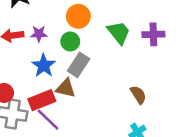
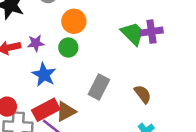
green trapezoid: (119, 33) -> (133, 34), moved
gray rectangle: (79, 65) -> (99, 87), moved
brown triangle: (66, 88) -> (66, 111), moved, turned -35

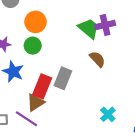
brown semicircle: (143, 94) -> (97, 59), moved
red rectangle: (46, 110) -> (42, 86), moved, turned -35

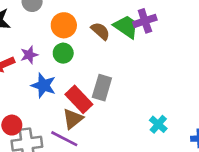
brown semicircle: (97, 59) -> (100, 31), moved
red rectangle: (42, 86) -> (79, 99), turned -60

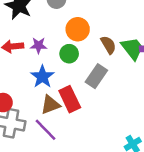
gray rectangle: (102, 88) -> (96, 76), moved
brown triangle: (73, 119) -> (50, 105), moved

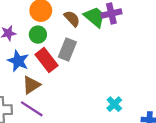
red rectangle: (70, 99) -> (47, 60), moved

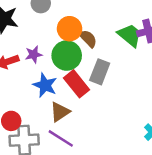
brown semicircle: (72, 19) -> (88, 39), moved
green circle: (38, 35) -> (67, 56), size x1.5

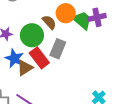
orange circle: (70, 29) -> (66, 13), moved
brown triangle: (60, 112) -> (25, 68), moved

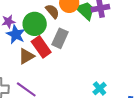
blue star: (14, 58) -> (16, 34), moved

